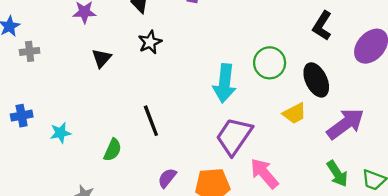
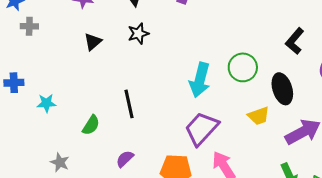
purple semicircle: (167, 178) -> (125, 159), moved

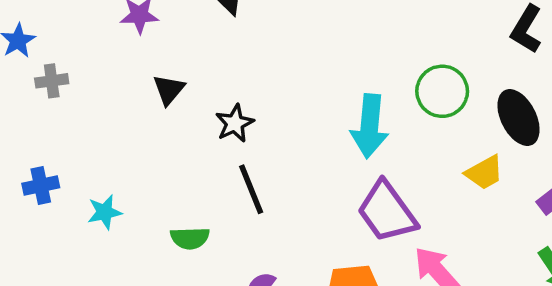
black star: (138, 34) -> (235, 123), moved
green semicircle: (91, 125) -> (190, 238), turned 65
purple trapezoid: (201, 129) -> (387, 212), turned -69

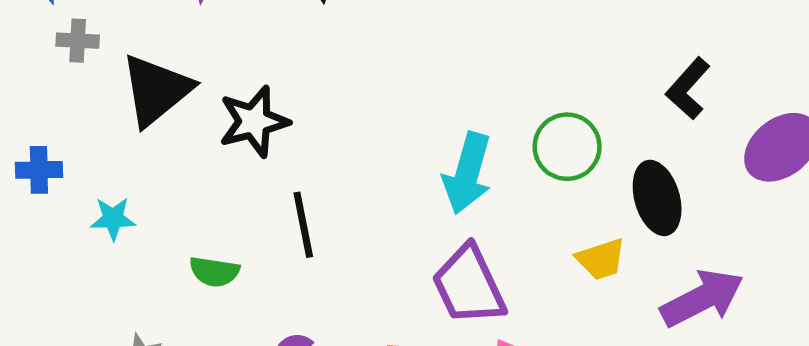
black triangle: (169, 90) -> (156, 90), moved, size x1.8
black star: (235, 123) -> (254, 122), moved, size x1.4

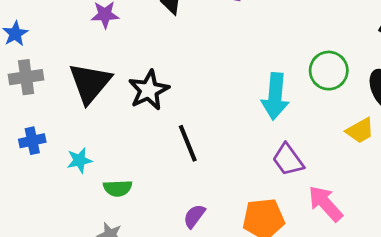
gray cross: (78, 41) -> (26, 77), moved, size x1.4
green semicircle: (214, 272) -> (118, 188), moved
purple trapezoid: (469, 285) -> (288, 160), size x0.7

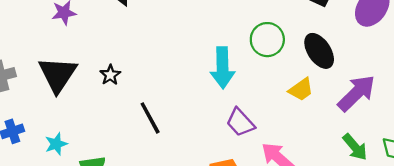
black star: (149, 90) -> (110, 75), size x0.6

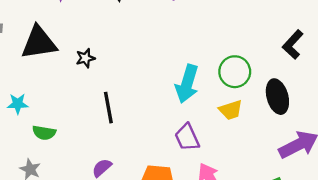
black triangle: (58, 74) -> (39, 43), turned 30
yellow trapezoid: (301, 89) -> (231, 110), moved

